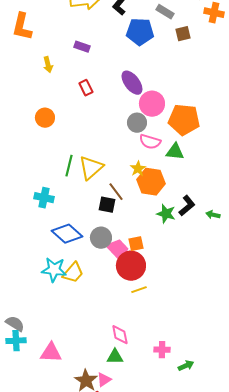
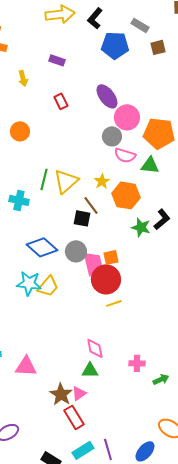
yellow star: (138, 169) -> (102, 181), moved
cyan cross: (44, 198) -> (19, 200), moved
pink trapezoid: (118, 250) -> (93, 263), turned 30

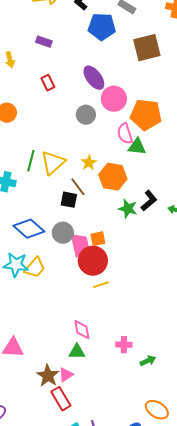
brown square: (158, 47) -> (147, 48), moved, size x1.8
gray circle: (112, 136) -> (86, 115), moved
pink semicircle: (125, 155) -> (125, 134), moved, turned 55

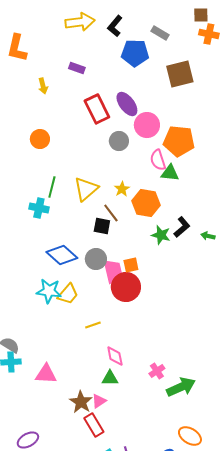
red rectangle: (48, 83) -> (97, 109), moved, size x1.8
green line: (31, 161) -> (52, 187), moved
yellow line: (101, 285) -> (93, 325), moved
pink cross: (124, 345) -> (157, 371), turned -35
green arrow: (148, 361) -> (181, 387), size x1.8

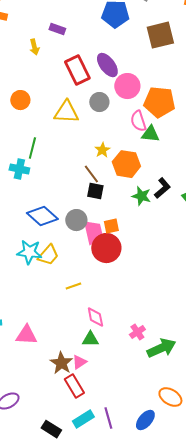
yellow arrow: (43, 86) -> (34, 47), moved
yellow triangle: (86, 189) -> (66, 112), moved, turned 44
black square: (102, 226) -> (95, 191), moved

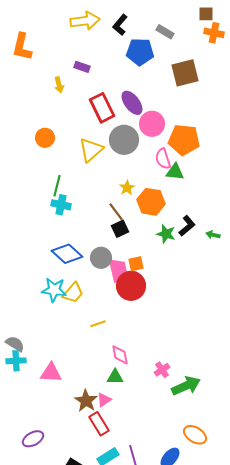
gray circle: (99, 102) -> (124, 140), size x1.5
yellow triangle: (66, 112) -> (91, 150), turned -44
cyan cross: (19, 169) -> (61, 205), moved
black square: (95, 191) -> (120, 229), turned -36

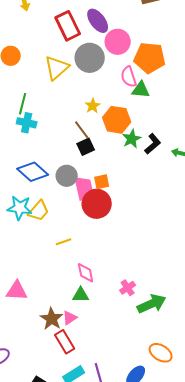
green star: (166, 234) -> (132, 139), moved, turned 30

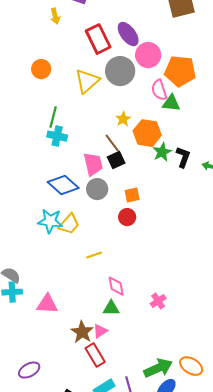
black L-shape: (153, 144) -> (183, 157), turned -30
pink trapezoid: (84, 188) -> (93, 164), moved
red circle: (97, 204) -> (127, 217), size x0.6
green arrow: (152, 304) -> (158, 368), moved

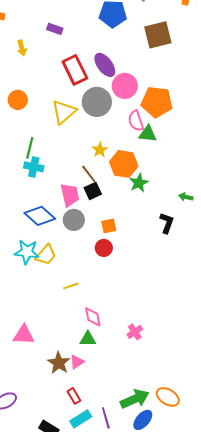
yellow arrow: (55, 16) -> (22, 48), moved
black L-shape: (183, 157) -> (167, 223), moved
red rectangle: (95, 355) -> (74, 396), moved, size x0.7

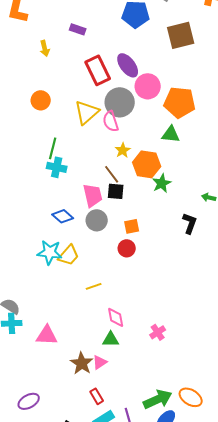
pink semicircle: (136, 121) -> (111, 121), moved
black square: (93, 191) -> (116, 191), turned 30
blue diamond: (40, 216) -> (63, 216), size x0.7

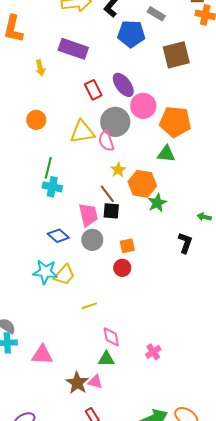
purple rectangle: (78, 29) -> (73, 49), size x1.8
red rectangle: (98, 70) -> (93, 90), size x0.7
yellow triangle: (87, 112) -> (82, 132), turned 32
pink triangle: (100, 362) -> (95, 382), turned 49

